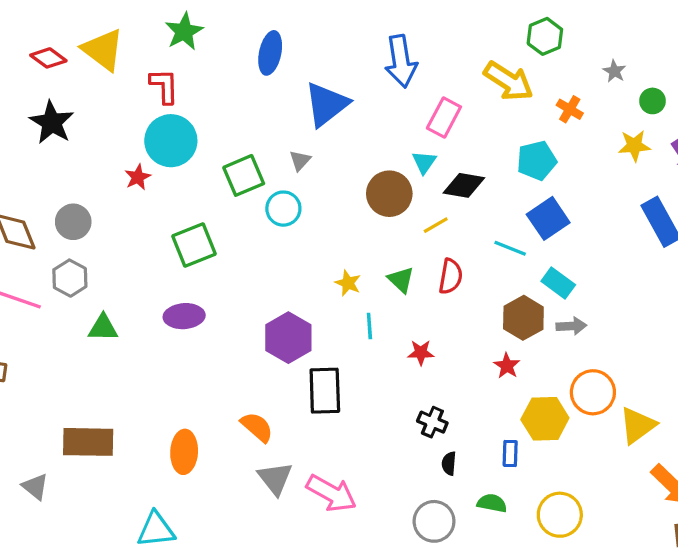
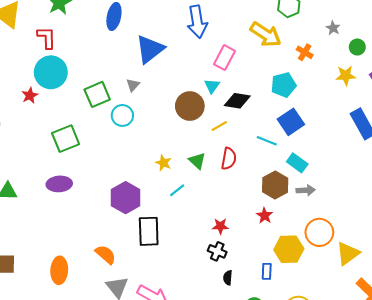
cyan line: (369, 326) -> (177, 190), turned 56
red star: (421, 353) -> (220, 226), moved

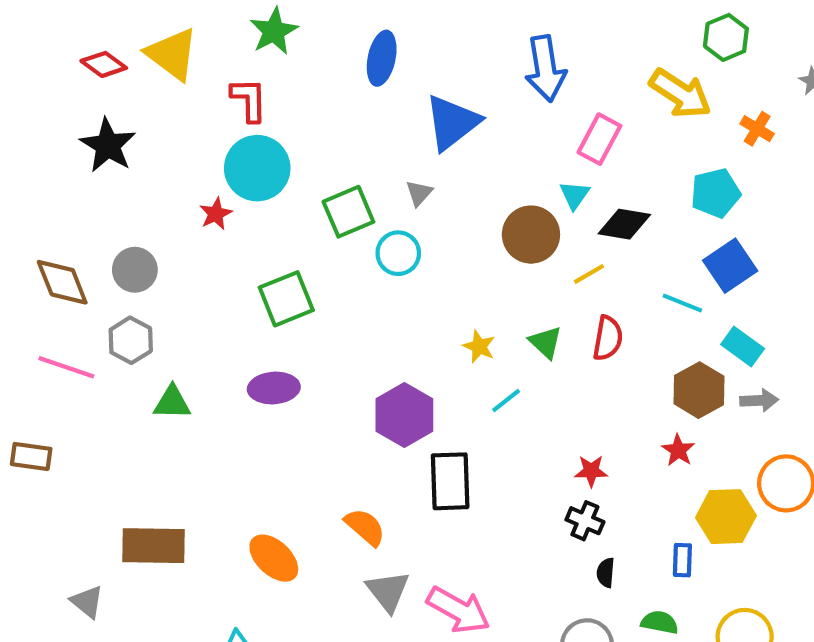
orange ellipse: (59, 270) -> (274, 558), turned -50

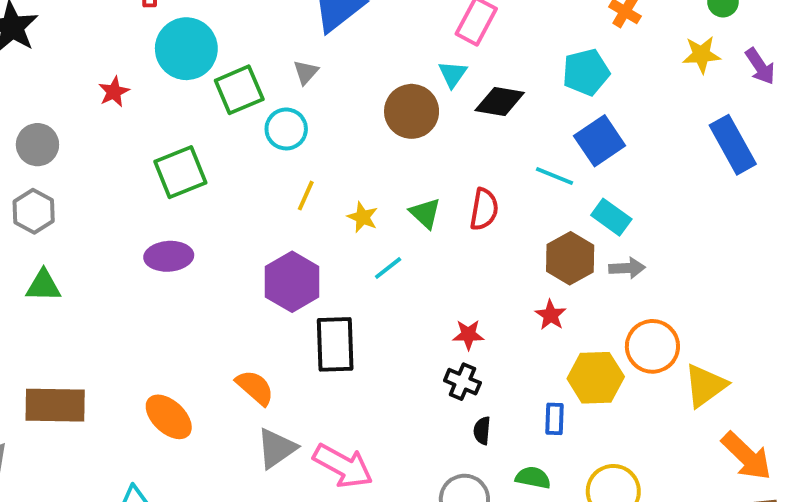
cyan circle: (257, 168) -> (186, 49), moved
yellow line: (589, 274) -> (306, 196), moved, turned -36
green triangle: (172, 403) -> (43, 286), moved
gray triangle: (388, 591) -> (276, 448), turned 33

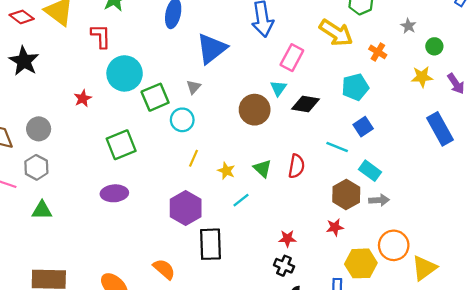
blue square: (600, 141) -> (363, 127), size x0.7
red star: (551, 315) -> (335, 227), turned 30

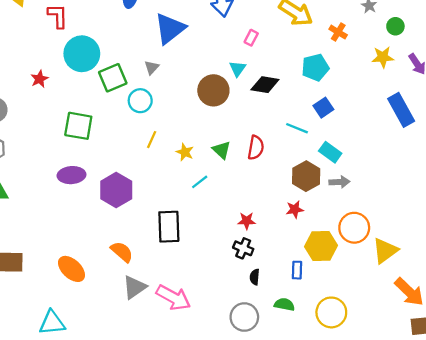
pink rectangle: (292, 58) -> (251, 38), size x0.6
green square: (121, 145) -> (78, 126), turned 32
purple hexagon: (186, 208) -> (116, 190), moved

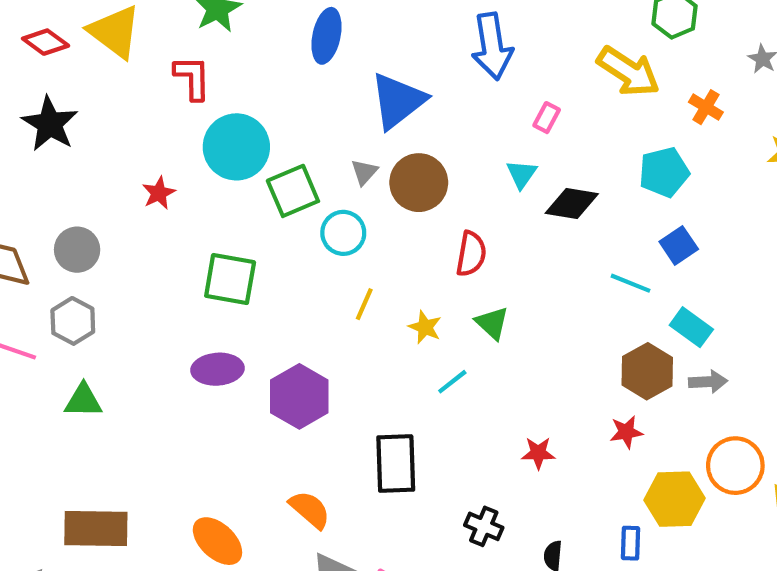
brown circle: (213, 90) -> (419, 183), moved
red semicircle: (256, 148) -> (471, 254), moved
black cross: (243, 248) -> (484, 526), moved

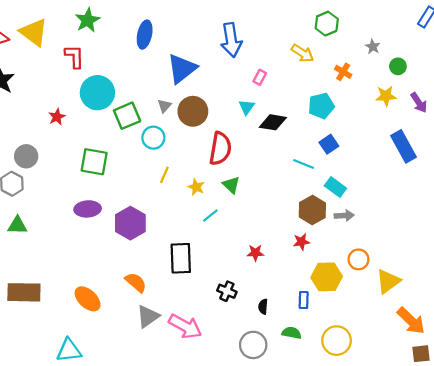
yellow arrow: (628, 71) -> (303, 53), size x0.7
gray circle: (77, 250) -> (26, 156), moved
red semicircle: (471, 254) -> (220, 149), size x1.4
orange circle: (735, 466) -> (358, 259), size x0.7

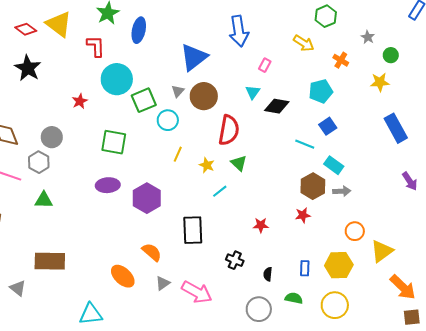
blue ellipse: (145, 35) -> (139, 30), moved
purple arrow: (419, 103) -> (410, 181), moved
yellow hexagon: (327, 277) -> (339, 265), moved
orange ellipse: (88, 299) -> (123, 276), moved
gray triangle: (148, 316) -> (163, 283), size x0.7

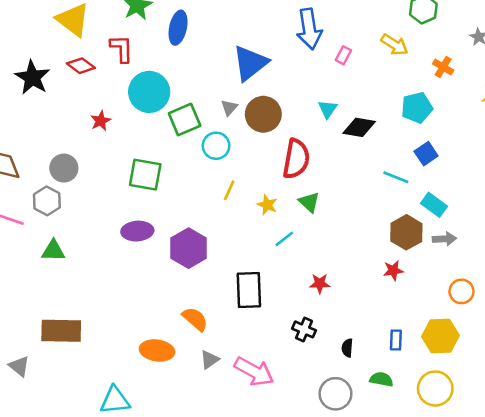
red diamond: (26, 29) -> (81, 66), moved
pink rectangle: (265, 65) -> (343, 55), moved
red star: (261, 225) -> (320, 284), moved
orange ellipse: (123, 276) -> (157, 350), turned -35

